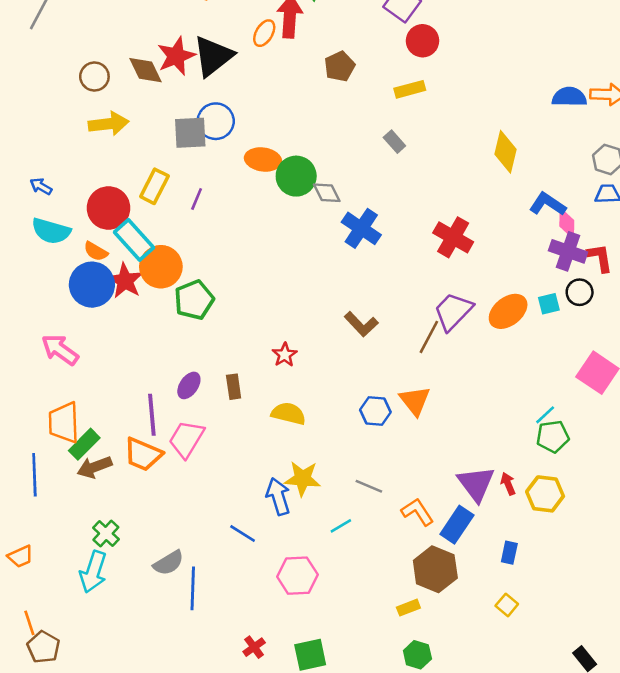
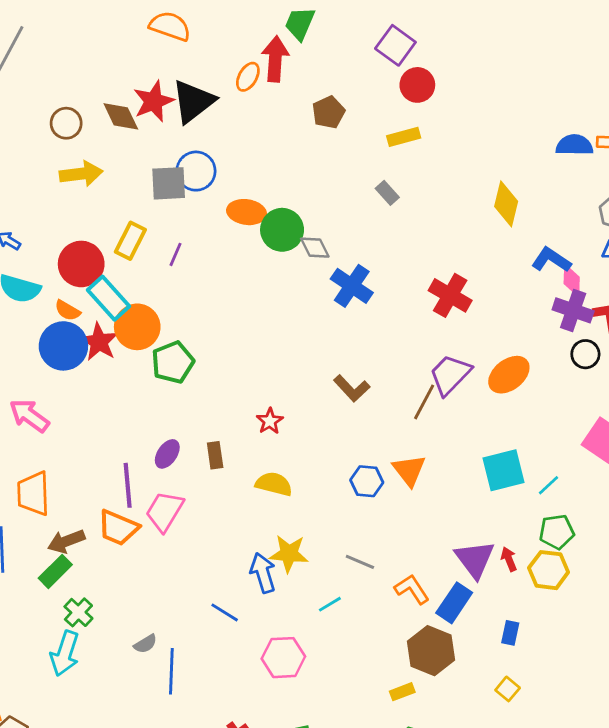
cyan square: (549, 304) -> (503, 470), moved, size x1.8
green pentagon: (553, 436) -> (557, 532), moved
green rectangle: (84, 444) -> (55, 571), moved
gray semicircle: (168, 563) -> (145, 644), size x0.7

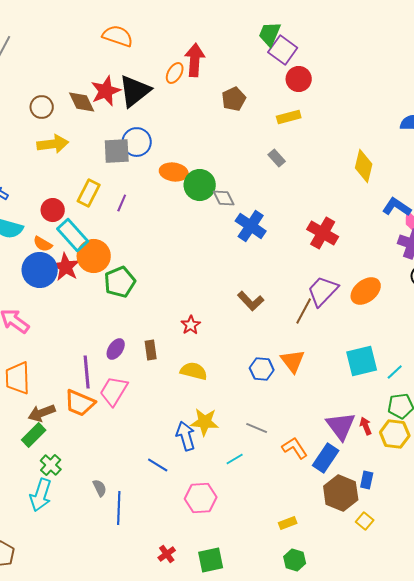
green trapezoid: (300, 23) -> (270, 34), moved
red circle: (81, 264) -> (53, 210), size x0.7
gray semicircle: (145, 644) -> (100, 488), turned -84
brown hexagon: (431, 651) -> (341, 493), moved

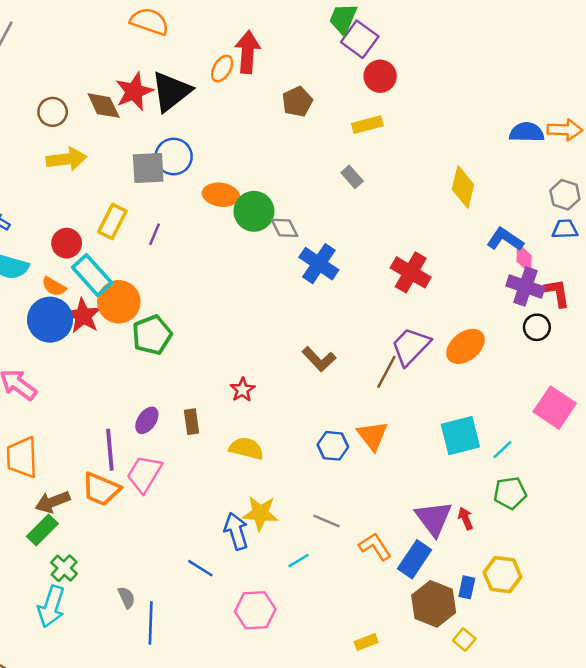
yellow hexagon: (395, 434) -> (502, 575), moved

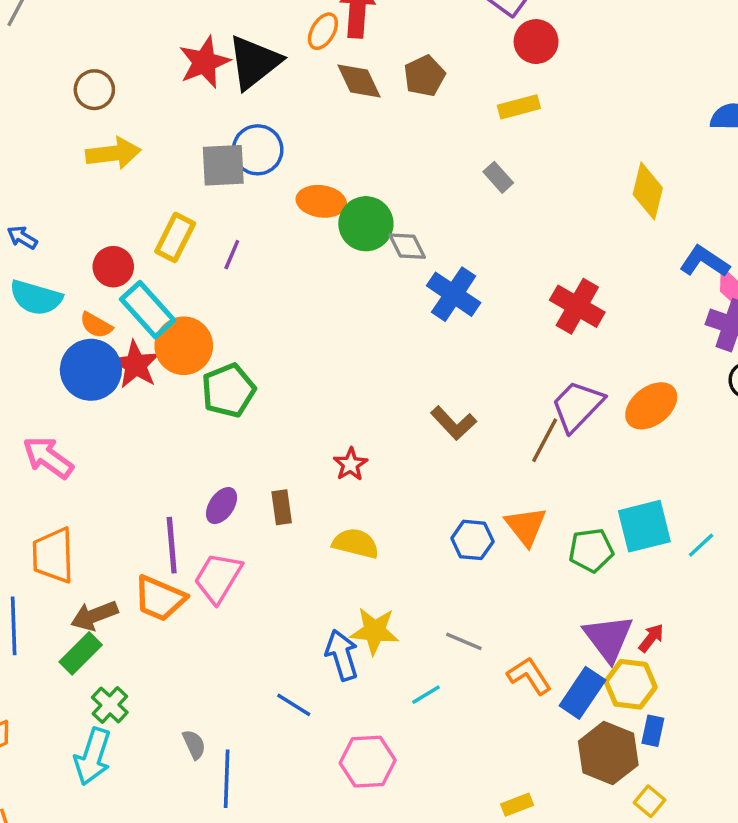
brown diamond: (104, 106) -> (359, 81), moved
green pentagon: (510, 493) -> (591, 550), moved
red arrow: (466, 518) -> (651, 638), turned 60
yellow hexagon: (502, 575) -> (631, 684), moved

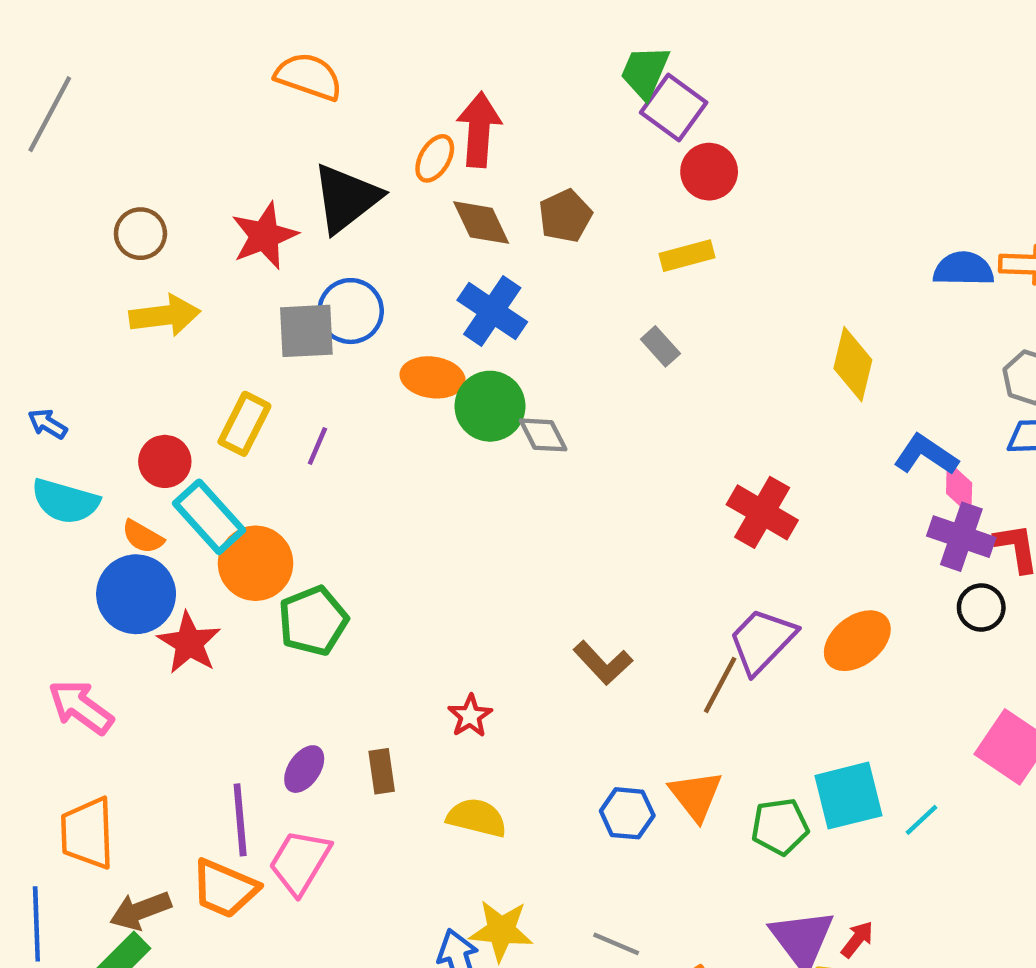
red star: (204, 62) -> (264, 236), moved
blue cross: (454, 294) -> (492, 311), moved
red star: (136, 365) -> (189, 643), moved

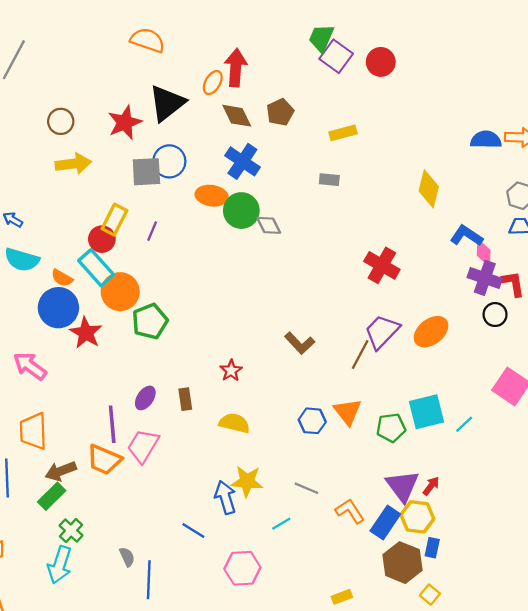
red circle: (709, 172) -> (381, 62), moved
gray rectangle: (660, 346) -> (329, 180), turned -42
red circle: (165, 461) -> (102, 239), moved

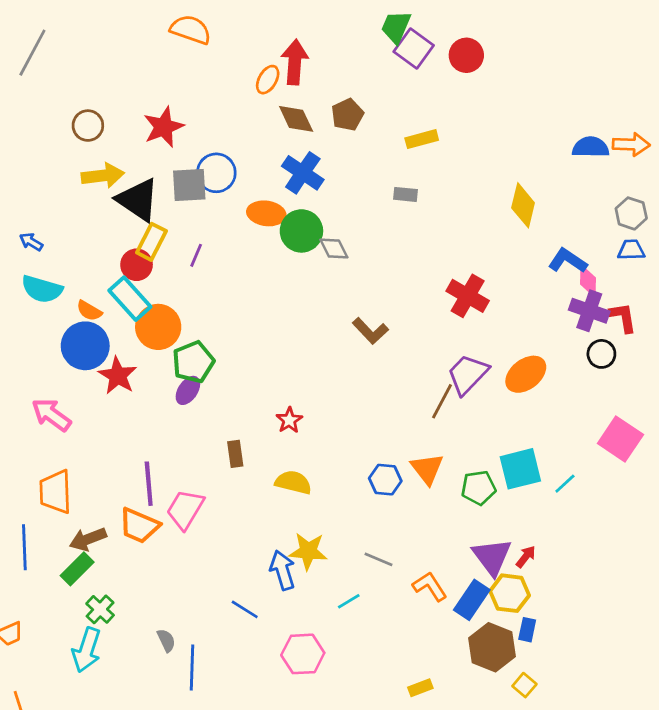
black triangle: (167, 103) -> (138, 200), moved, turned -48
brown L-shape: (300, 343) -> (370, 331), moved
purple ellipse: (145, 398) -> (188, 390), moved

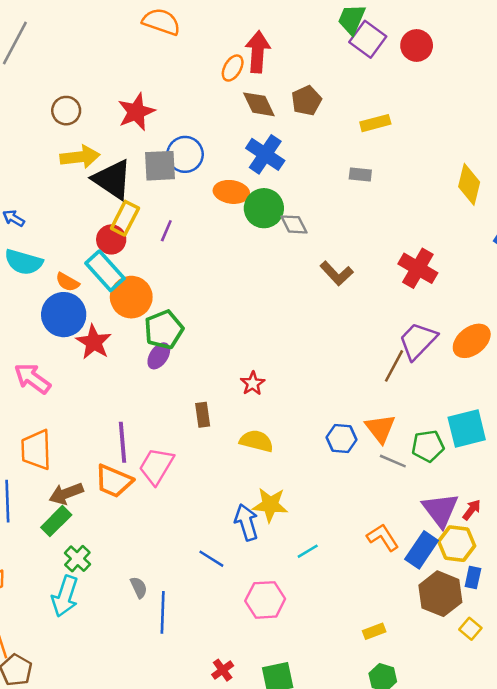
brown L-shape: (370, 331) -> (336, 273), moved
gray line: (378, 559) -> (393, 461), moved

